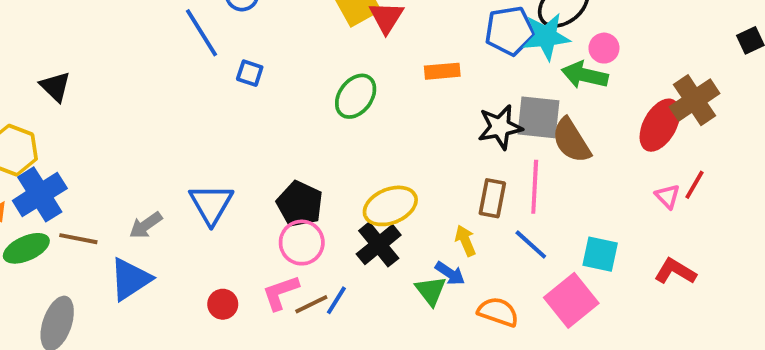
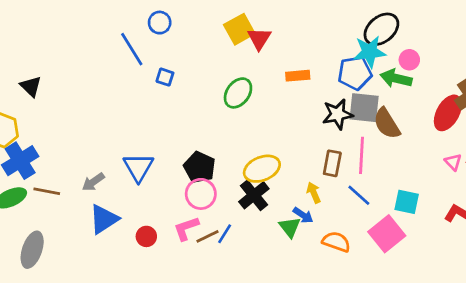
blue pentagon: (510, 31) -> (355, 73), moved
blue triangle: (130, 279) -> (104, 219), moved

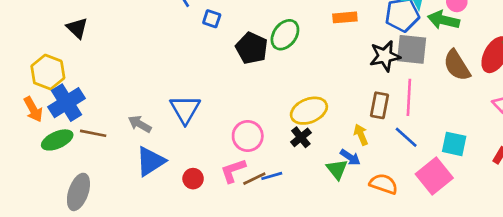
brown semicircle: (387, 124) -> (457, 65), moved
black pentagon: (199, 167) -> (252, 48), moved
gray arrow: (93, 182) -> (140, 124), turned 65
black cross: (254, 195) -> (301, 137), size x0.7
blue line: (225, 234) -> (272, 176), turned 42

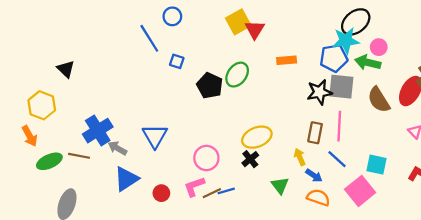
blue cross: (66, 103) -> (98, 131), moved
blue arrow: (350, 157) -> (314, 176), moved

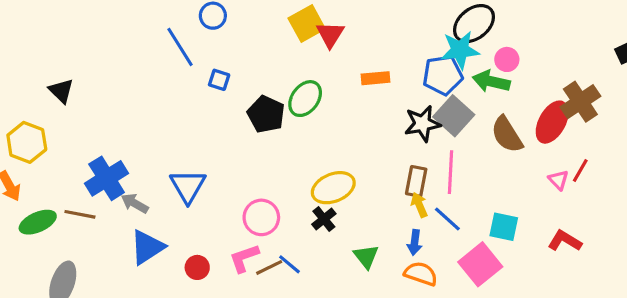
gray square: (341, 87) -> (454, 116), turned 36
yellow arrow: (300, 157) -> (419, 205), moved
blue arrow: (314, 176) -> (415, 242), turned 63
blue line: (226, 191) -> (289, 264), turned 56

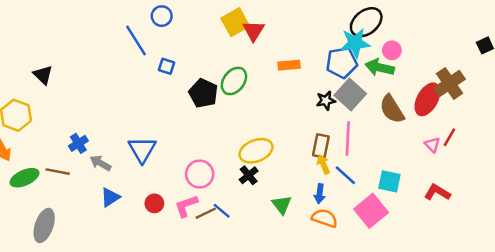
black star: (422, 124) -> (326, 101), size x0.7
blue cross: (107, 178) -> (78, 143), size x0.6
blue triangle: (147, 247) -> (110, 197), size x0.7
red circle: (197, 267) -> (154, 203), moved

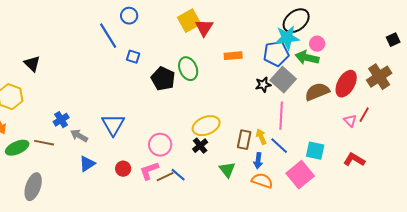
green ellipse: (234, 81) -> (188, 69), turned -60
brown cross: (449, 83) -> (379, 77), moved
brown semicircle: (392, 109) -> (317, 92), turned 100
brown rectangle: (321, 146) -> (244, 140), moved

